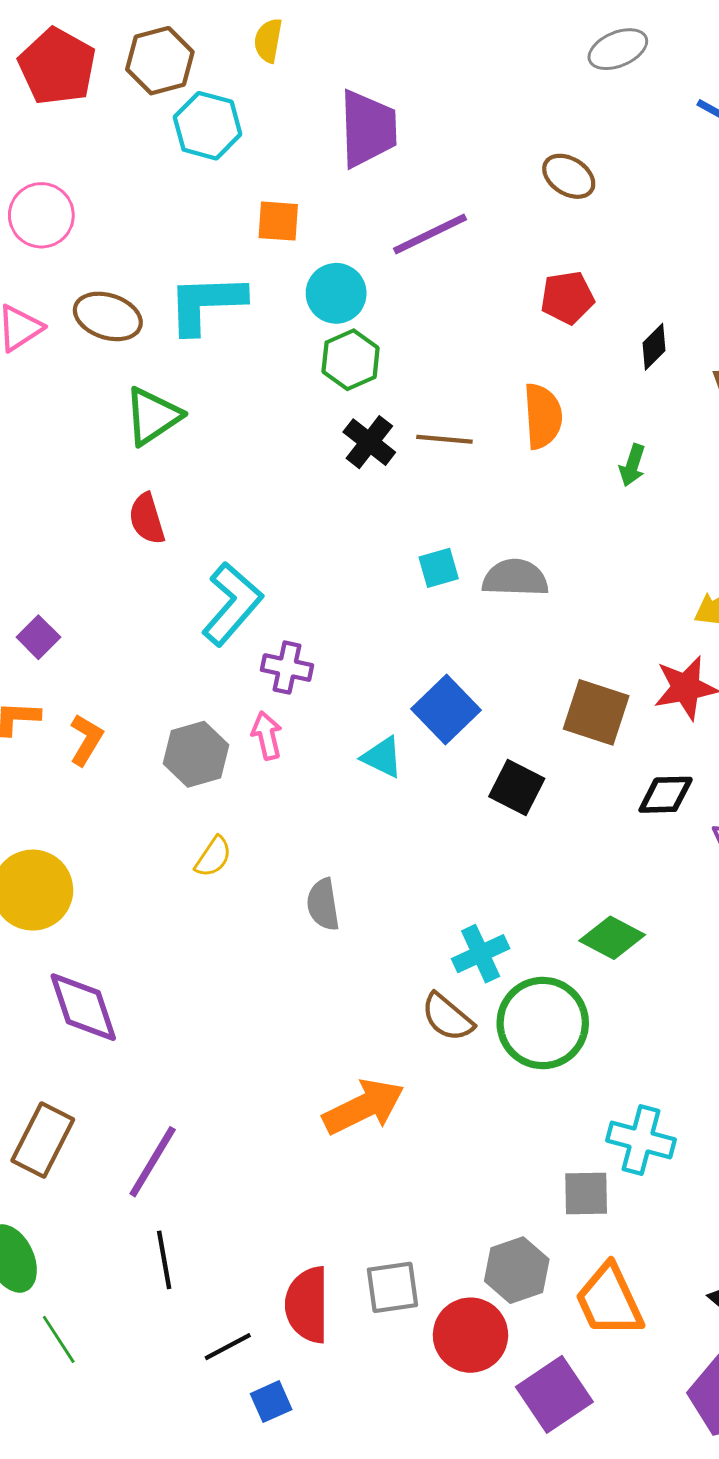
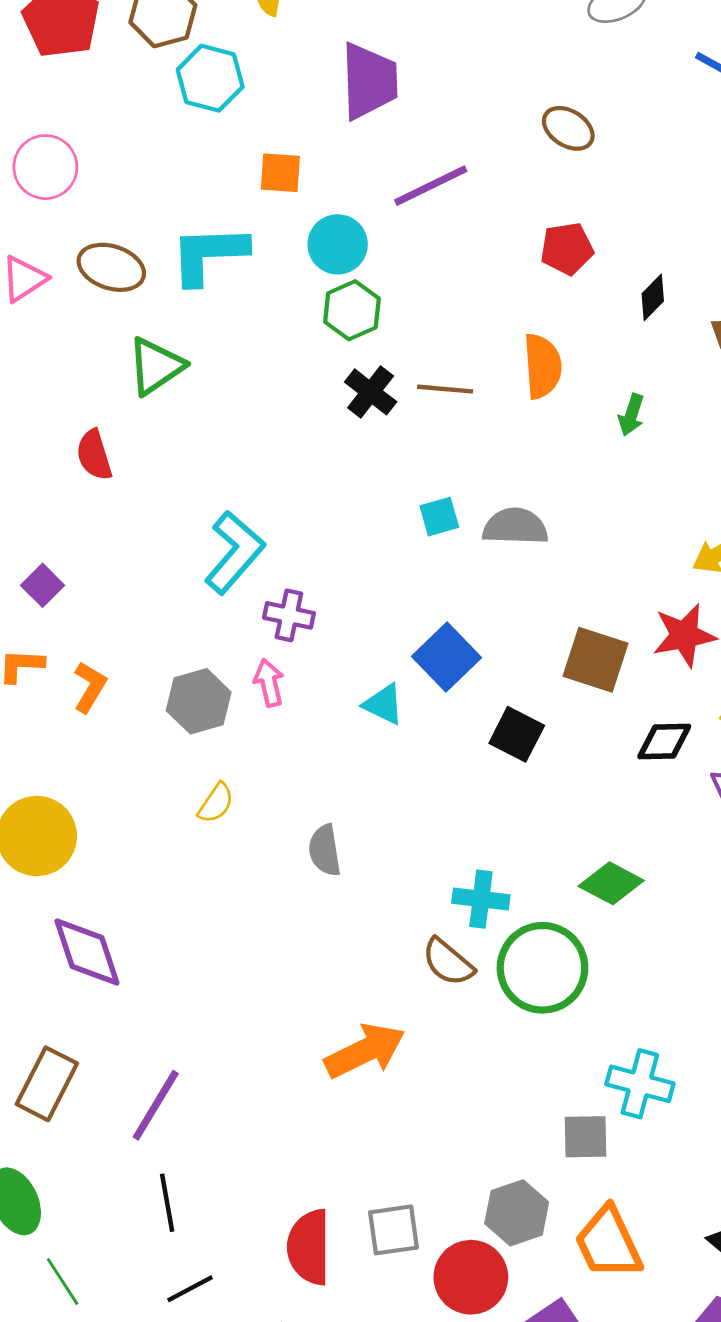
red semicircle: (147, 519) -> (94, 455), moved
cyan cross: (481, 954) -> (481, 899), turned 32
black line: (228, 1347) -> (190, 1289), moved

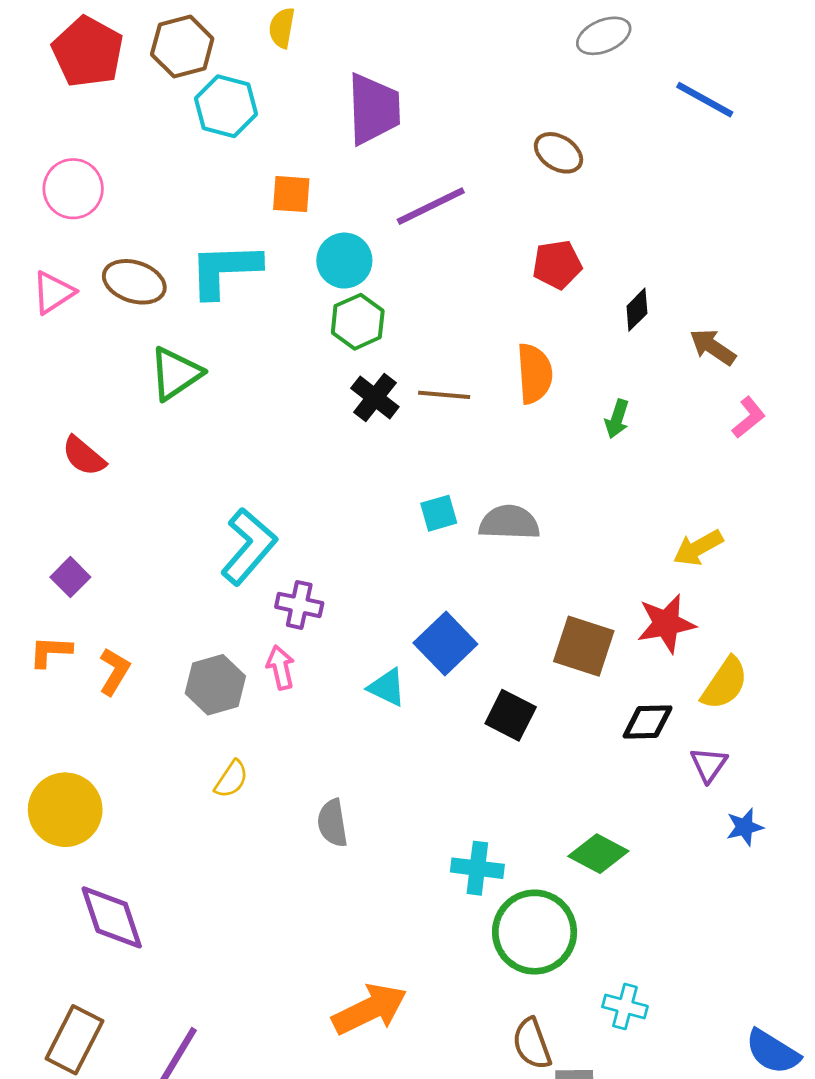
red semicircle: (94, 455) -> (84, 456), moved, turned -33
brown semicircle: (448, 962) -> (532, 1044), moved, turned 30
cyan cross: (640, 1084) -> (625, 1007), moved, size x0.7

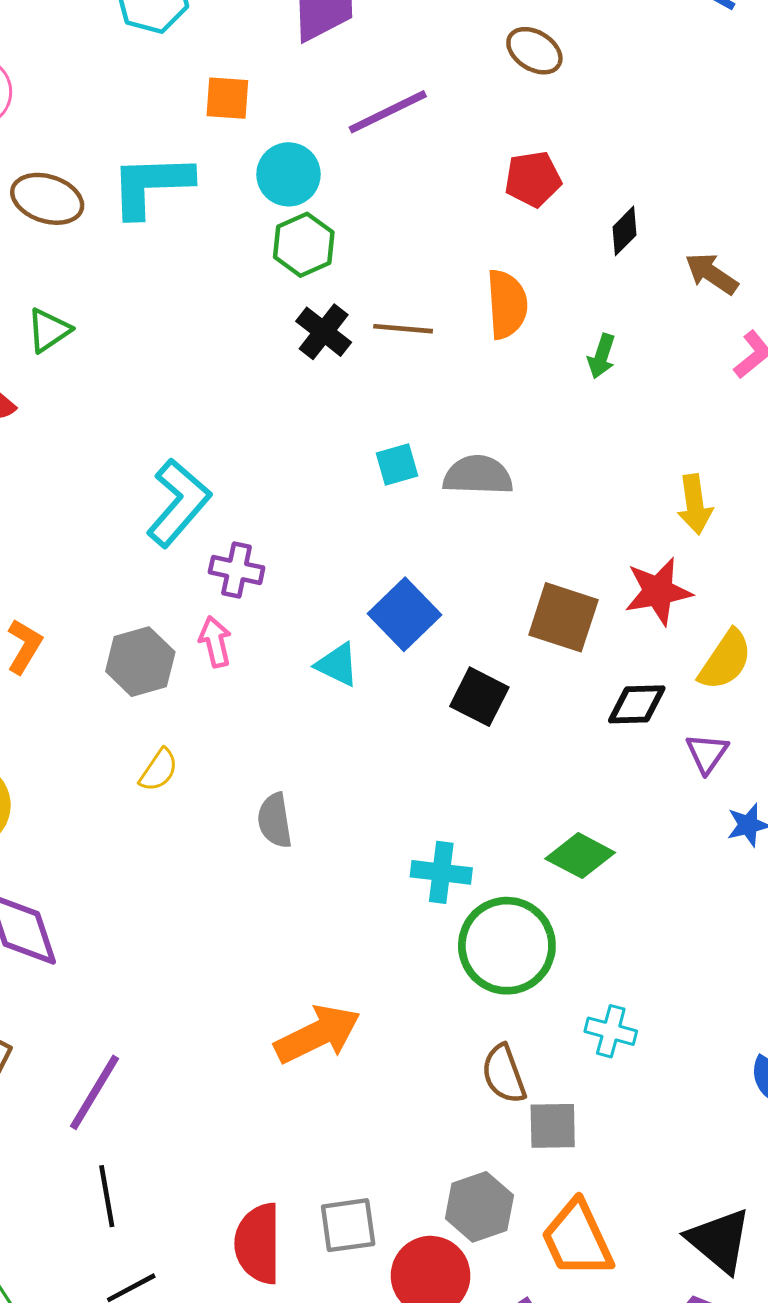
green triangle: (176, 374) -> (49, 330), moved, size x0.7
yellow arrow: (698, 548) -> (695, 504), turned -69

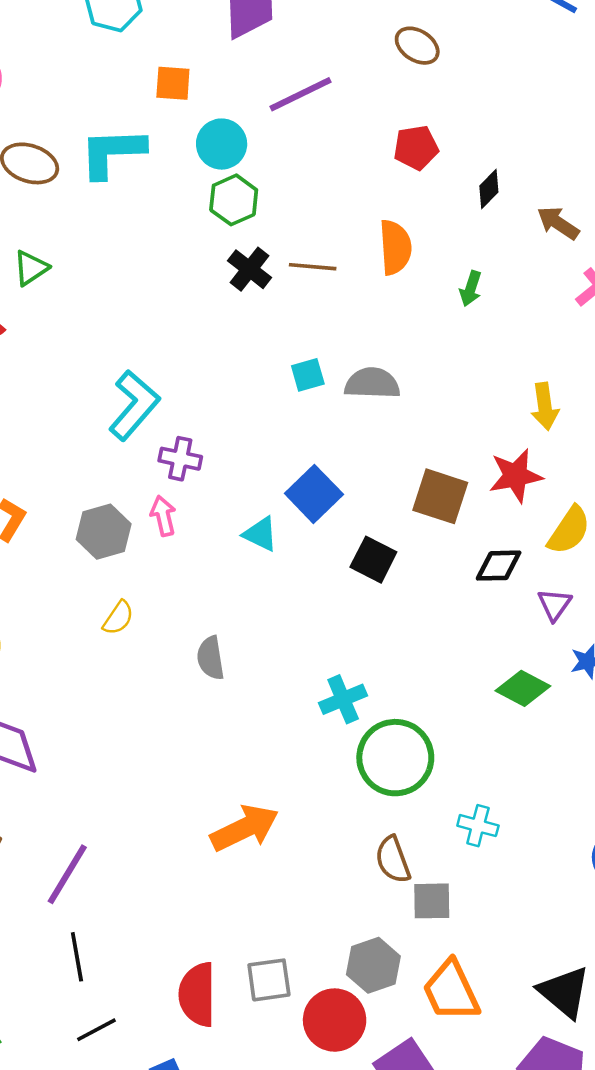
green diamond: (580, 856) -> (523, 688), moved
cyan cross: (441, 872) -> (343, 699), turned -30

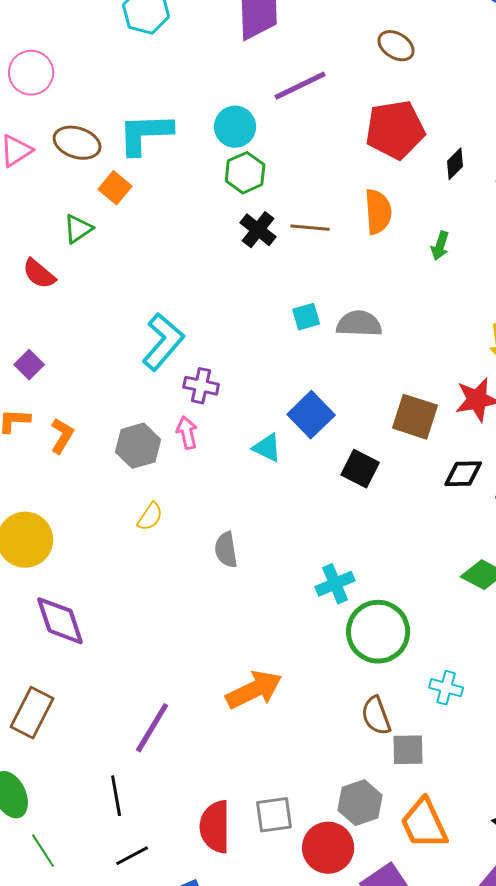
orange square: (173, 83) -> (115, 188), moved, turned 36
red pentagon: (416, 148) -> (395, 130), size x1.6
purple line: (67, 874) -> (152, 728), moved

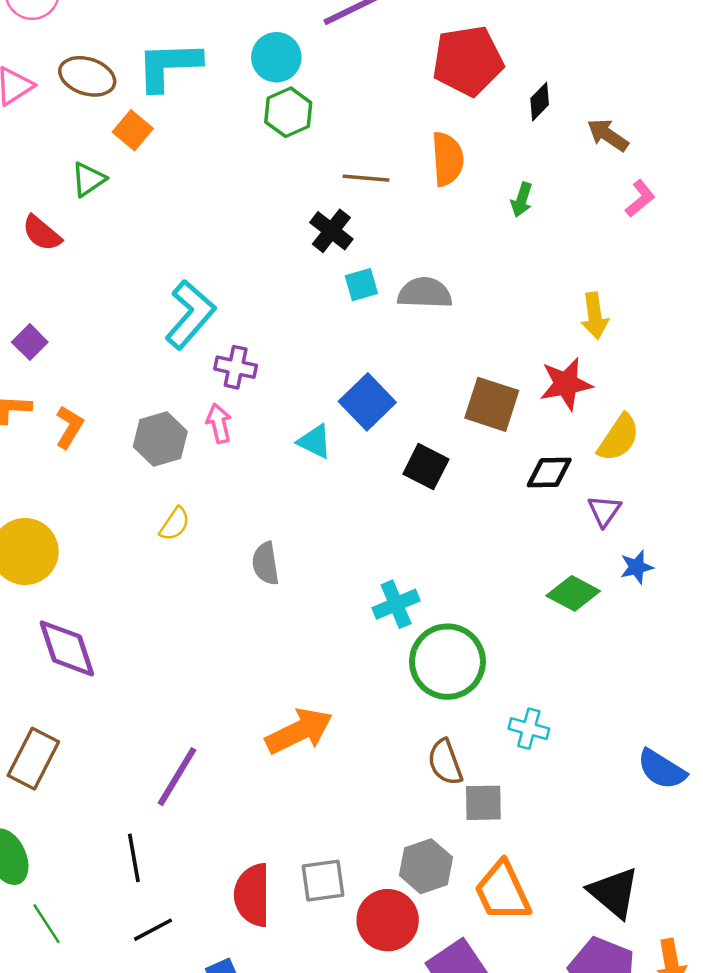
black cross: (258, 230) -> (331, 231), moved

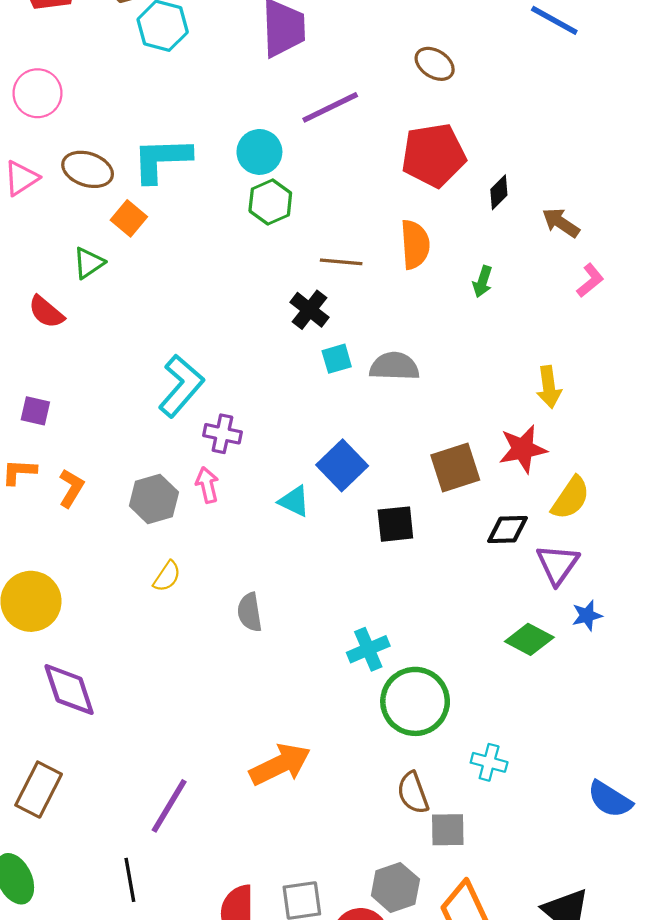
purple square: (30, 342) -> (35, 411), turned -32
brown square: (492, 404) -> (455, 467), turned -36
black square: (426, 467) -> (395, 524), turned -33
purple triangle: (604, 511) -> (558, 564), size x1.4

